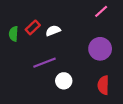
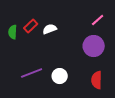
pink line: (101, 11) -> (98, 20), moved
purple line: (45, 63) -> (32, 73), moved

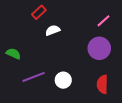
red rectangle: (31, 26) -> (39, 12), moved
green semicircle: (13, 32) -> (13, 54), moved, turned 112

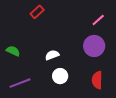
white semicircle: (53, 30) -> (52, 55), moved
purple line: (34, 77) -> (20, 83), moved

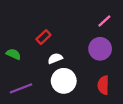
red rectangle: (37, 12) -> (43, 37), moved
white circle: (60, 76) -> (64, 81), size x1.5

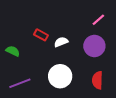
red rectangle: (43, 37) -> (41, 35), turned 72
white semicircle: (55, 58) -> (61, 42), moved

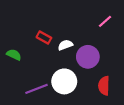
purple circle: (94, 46) -> (88, 57), moved
purple line: (20, 83) -> (36, 89), moved

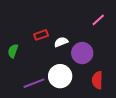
red rectangle: (44, 37) -> (41, 35), turned -48
green semicircle: (14, 55) -> (13, 51), turned -96

